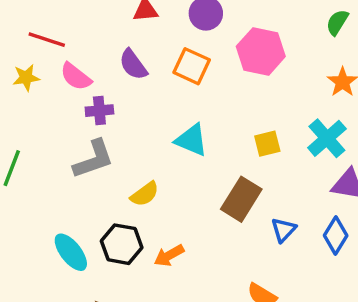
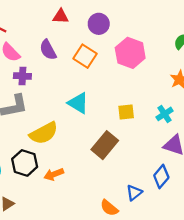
cyan cross: (327, 138) -> (165, 114), size x0.7
yellow semicircle: (145, 194) -> (44, 133), size x1.5
blue triangle: (284, 230) -> (134, 193), moved

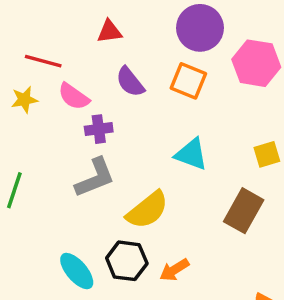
red triangle: (61, 16) -> (110, 32), moved
purple circle: (99, 24) -> (200, 28), size x1.4

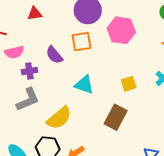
orange square: (188, 81) -> (82, 42), turned -30
purple semicircle: (130, 82) -> (54, 55), moved
pink semicircle: (74, 96) -> (14, 52), turned -48

